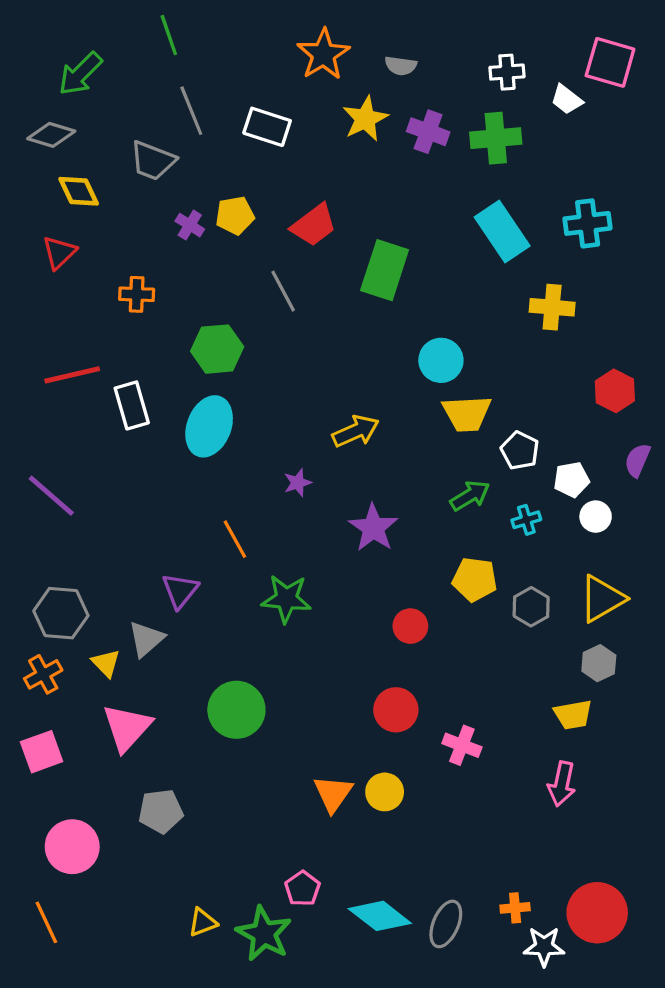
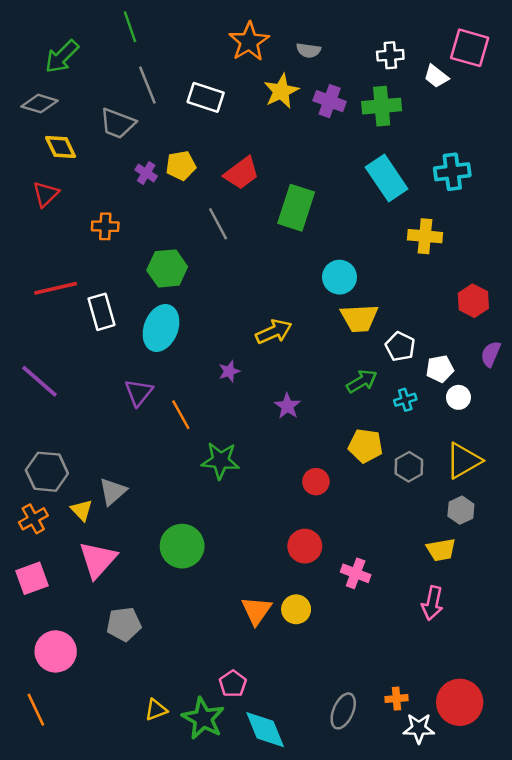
purple star: (373, 528) -> (287, 406), size x0.7
purple triangle: (180, 591) -> (139, 392), moved
cyan diamond: (380, 916) -> (265, 730), moved, turned 30

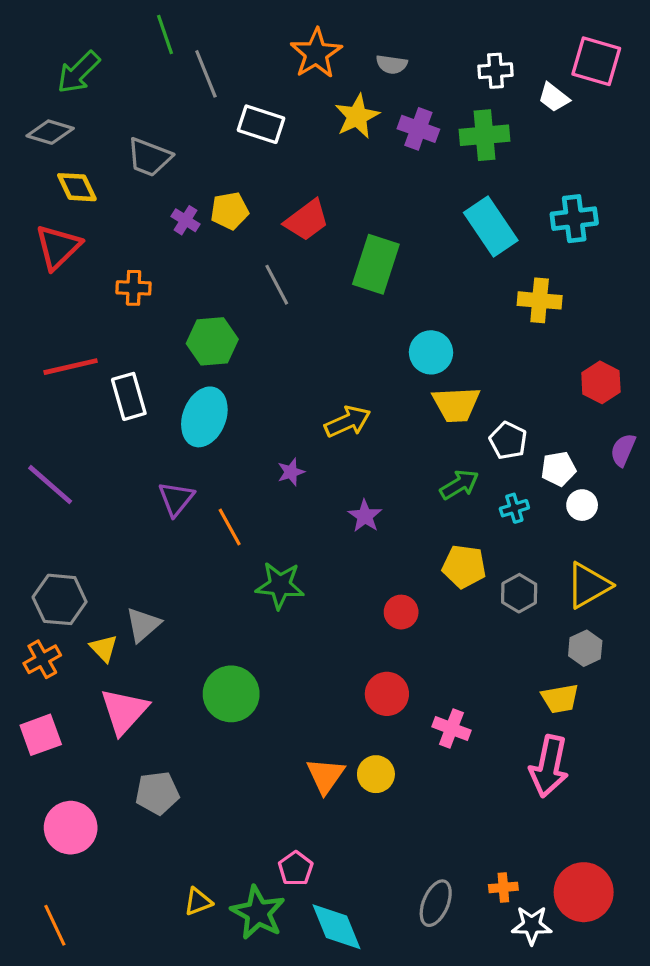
gray line: (147, 85) -> (206, 74), moved
red triangle: (46, 194) -> (58, 247), size x1.4
pink arrow: (432, 603) -> (549, 766), size x1.4
orange line: (36, 710) -> (55, 925), moved

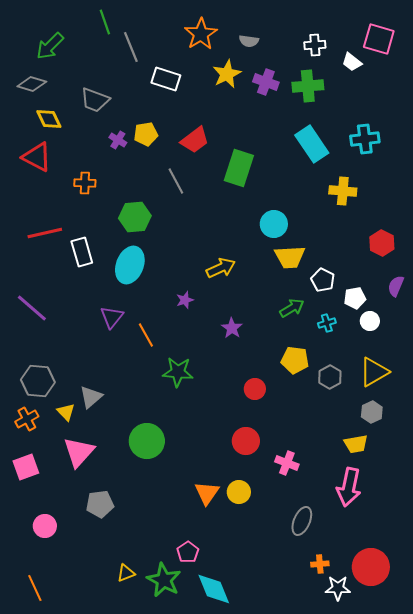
red triangle: (58, 247) -> (37, 157), turned -48
pink circle: (71, 828) -> (45, 526), size x0.7
gray ellipse: (436, 903) -> (302, 521), moved

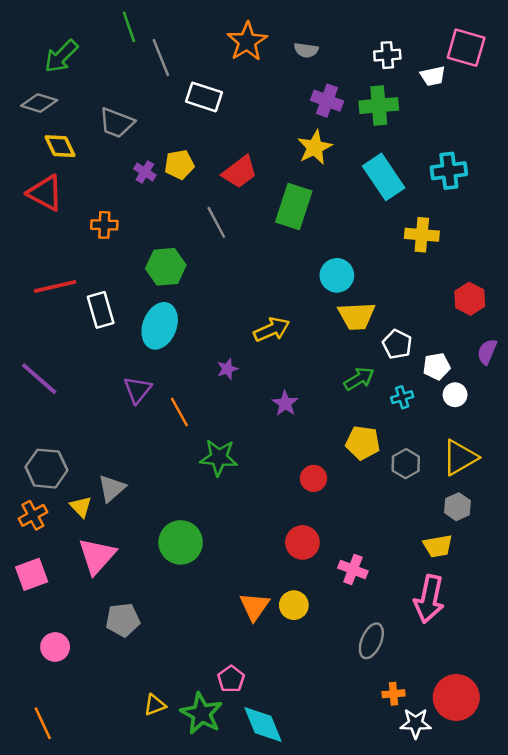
white trapezoid: (352, 62) -> (433, 76), turned -50
yellow star: (227, 74) -> (315, 147), moved

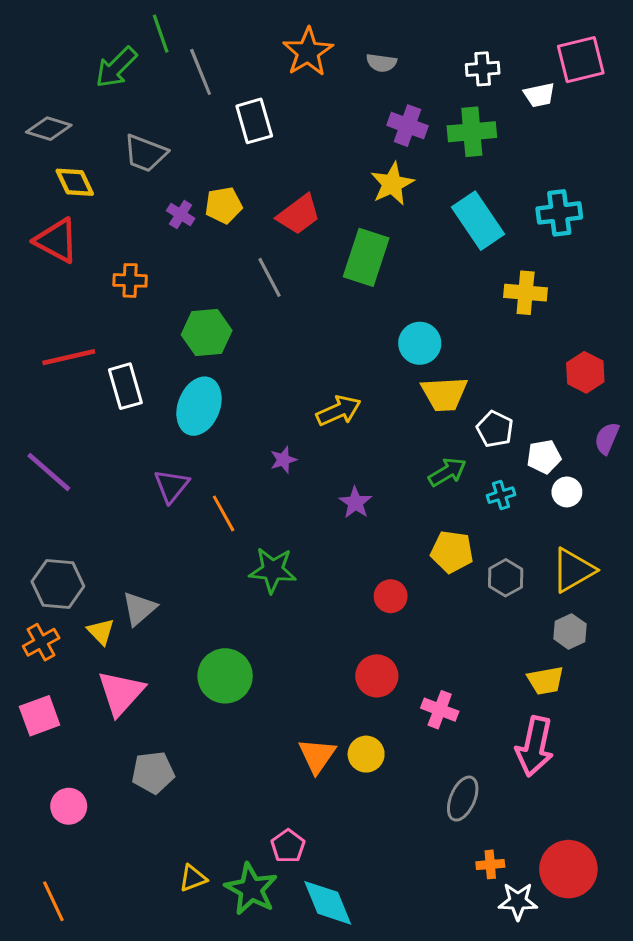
pink square: (466, 48) -> (581, 60), turned -30
green arrow: (61, 56) -> (116, 67), moved
white rectangle: (204, 97) -> (254, 121), turned 56

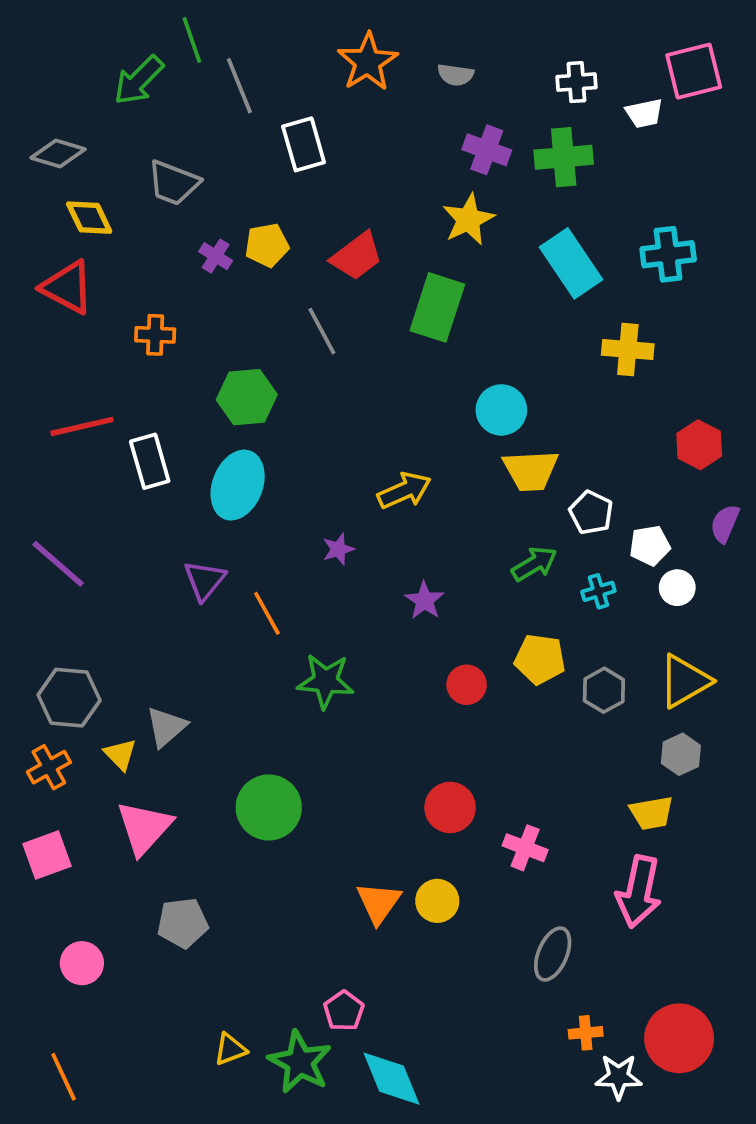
red circle: (391, 596) -> (467, 685), moved

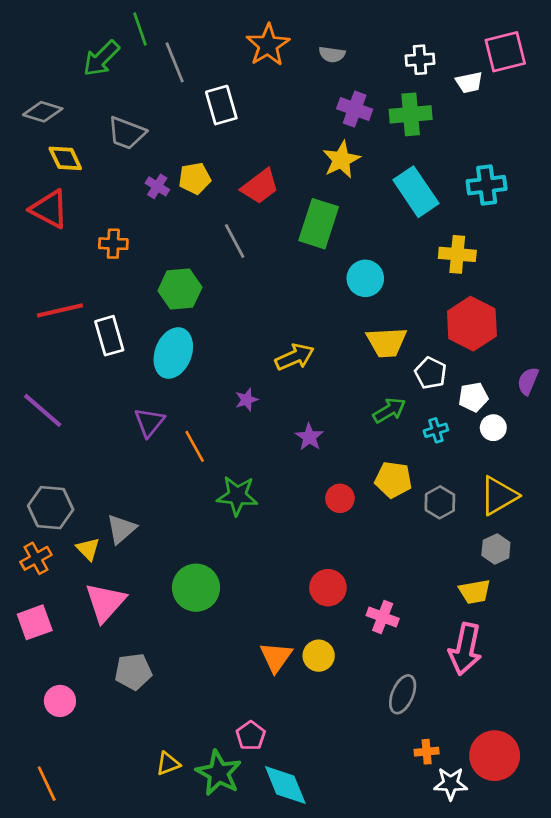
cyan circle: (501, 410) -> (365, 278), moved
red hexagon: (699, 445) -> (472, 324), moved, size x1.5

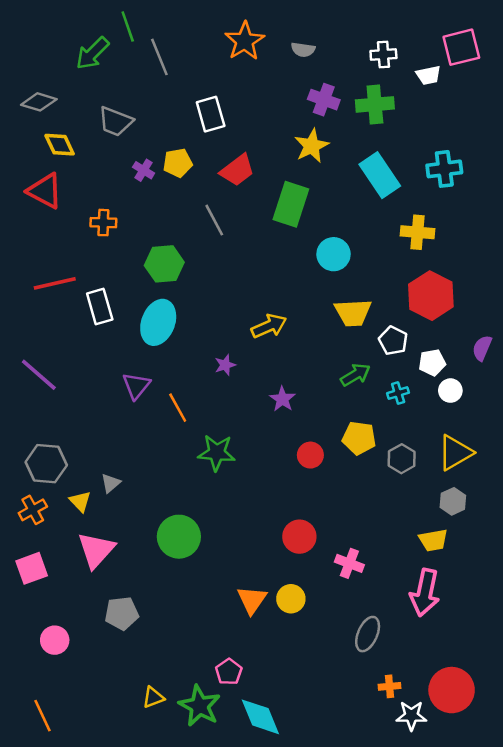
white rectangle: (221, 105) -> (211, 114), moved
gray triangle: (121, 529) -> (111, 483), size x0.7

